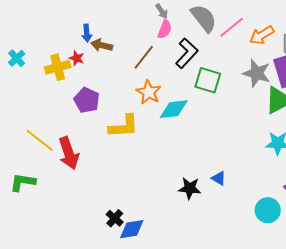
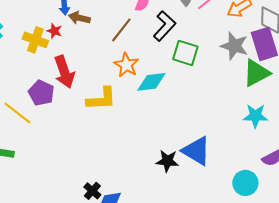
yellow cross: (58, 67) -> (35, 40), turned 35
purple pentagon: (87, 100) -> (41, 93), moved
red arrow: (69, 153) -> (64, 72), moved
blue triangle: (219, 178) -> (196, 151), size x2.0

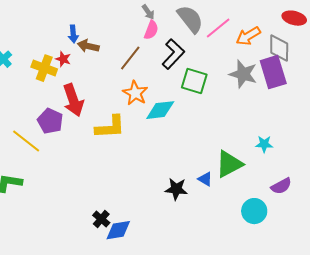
green triangle: (256, 73) -> (229, 164), moved
cyan star: (255, 116) -> (264, 144), size x0.7
blue triangle: (196, 151) -> (205, 179), size x0.5

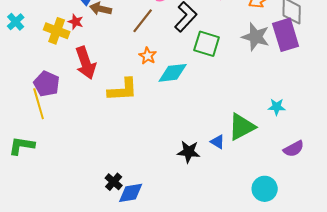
orange star: (135, 93) -> (148, 56), size x0.7
purple pentagon: (50, 121) -> (47, 84), moved
yellow line: (26, 141) -> (39, 104), turned 36
cyan circle: (254, 211) -> (265, 189), moved

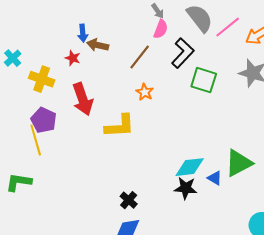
yellow cross: (57, 31) -> (42, 79), moved
cyan diamond: (173, 73) -> (190, 167), moved
black cross: (114, 182) -> (129, 200), moved

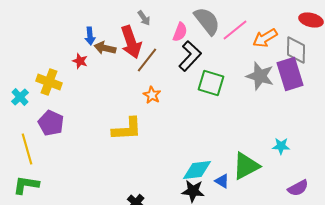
gray arrow: (158, 11) -> (144, 18), moved
pink semicircle: (161, 29) -> (180, 32), moved
cyan cross: (13, 58) -> (20, 97), moved
red arrow: (83, 99) -> (131, 42), moved
yellow line: (36, 140) -> (27, 149), moved

